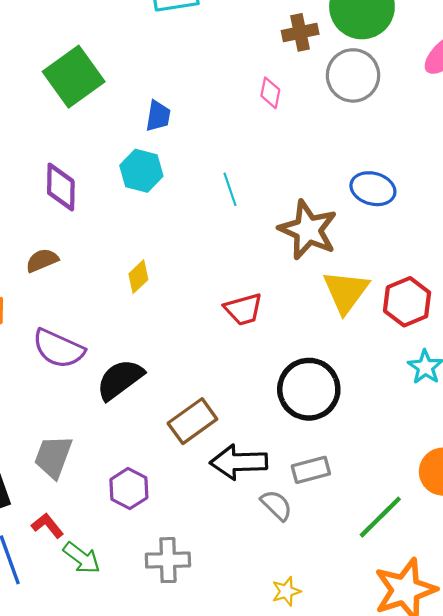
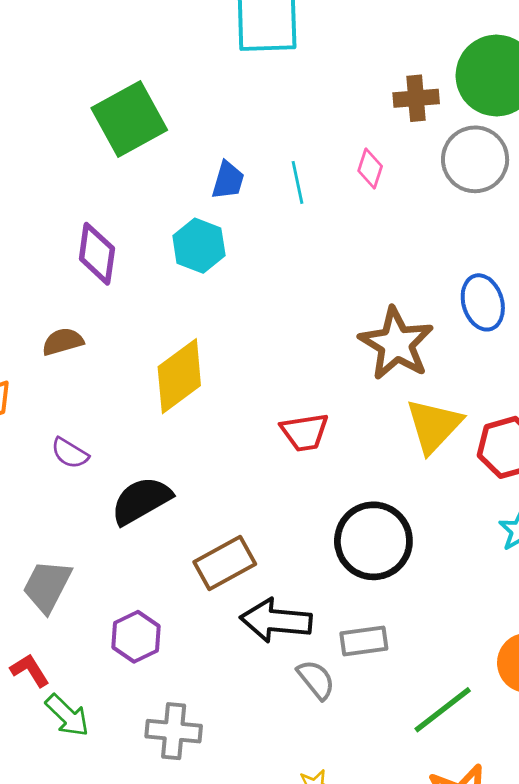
cyan line: (230, 189) -> (297, 182), moved
blue ellipse: (373, 189) -> (483, 302), turned 51
yellow diamond: (138, 277) -> (179, 376), size x1.8
purple semicircle: (58, 349) -> (70, 453), size x0.6

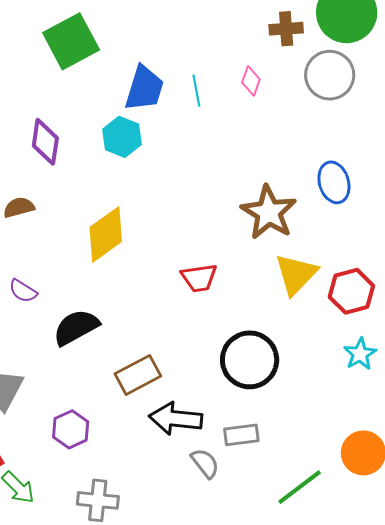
blue trapezoid: (228, 180) -> (144, 88), size x1.6

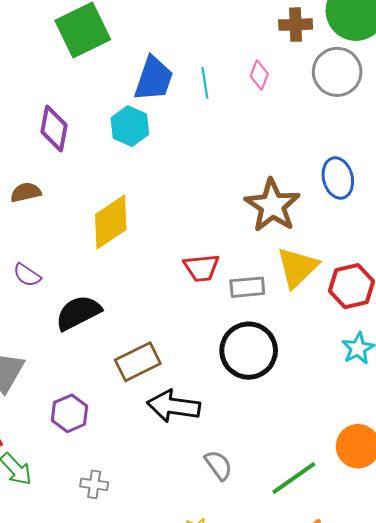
gray rectangle: (241, 435) -> (247, 287), moved
gray semicircle: (205, 463) -> (218, 465), moved
gray cross: (98, 500) -> (94, 484), size x0.7

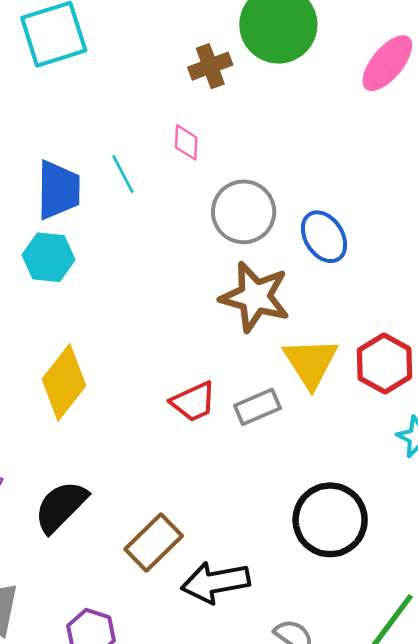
gray circle: (337, 72) -> (244, 212), moved
black circle: (249, 351) -> (330, 520), moved

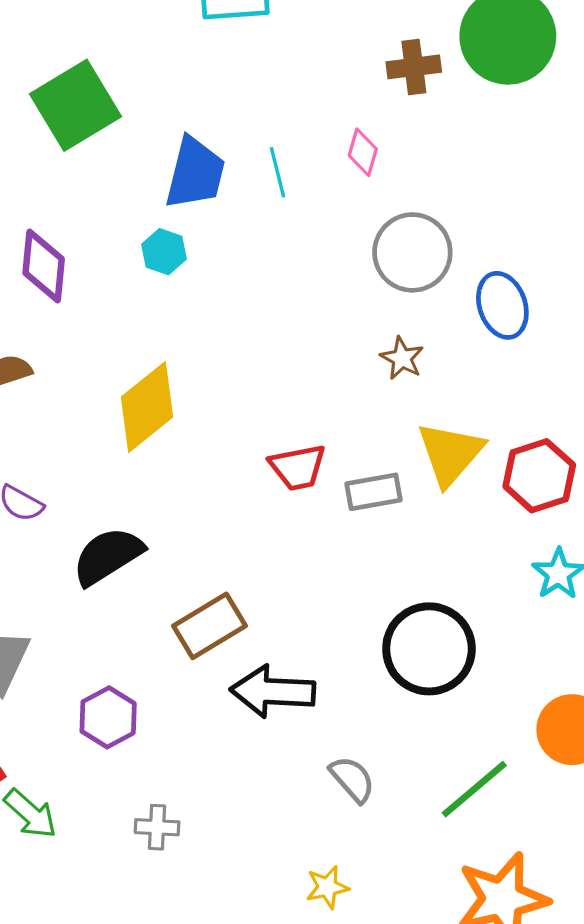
cyan hexagon: (49, 257) -> (164, 252), size x0.7
brown star: (255, 297) -> (402, 358), size x0.5

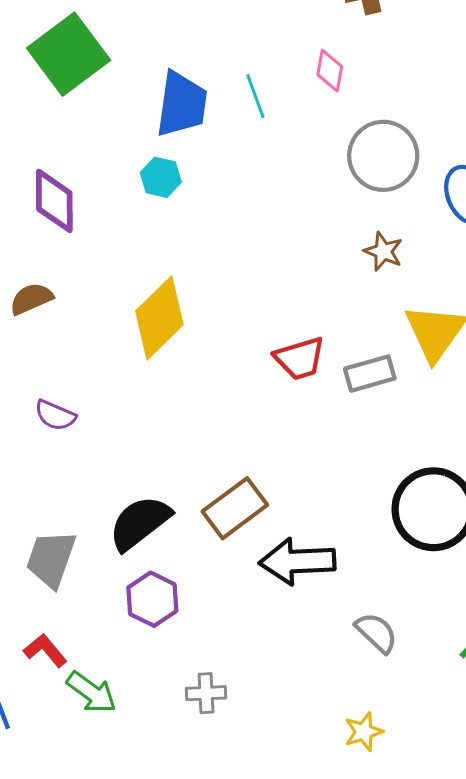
black semicircle: (108, 556) -> (140, 523), moved

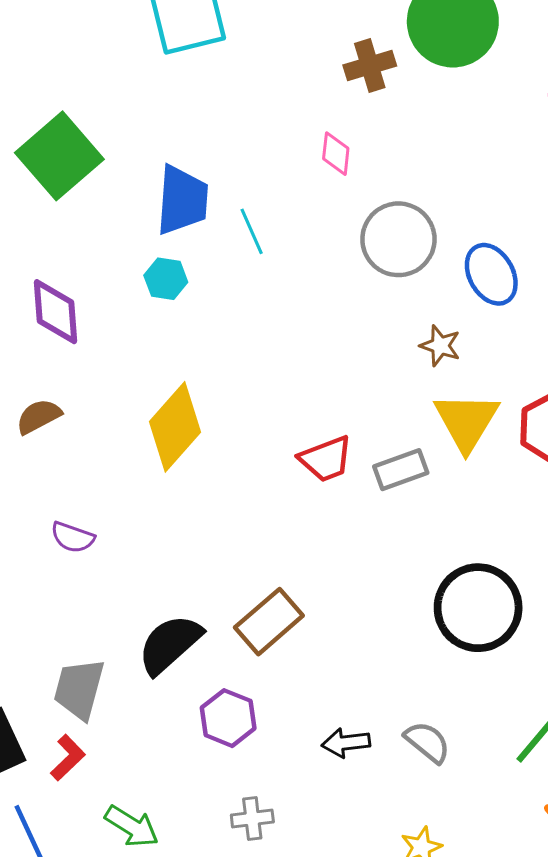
cyan line: (255, 96) -> (252, 231), moved
brown star: (383, 251) -> (440, 346), moved
black arrow: (297, 561) -> (346, 743), moved, size x0.6
purple hexagon: (152, 599) -> (228, 718), moved
red L-shape: (45, 650) -> (68, 758), moved, turned 90

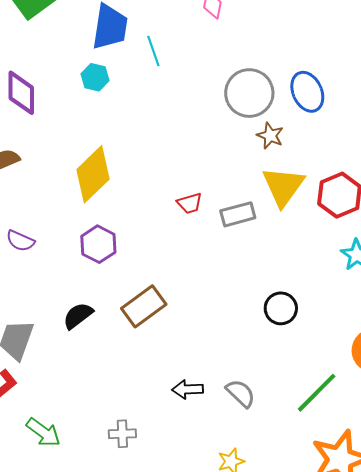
gray circle: (398, 239) -> (249, 93), moved
red trapezoid: (326, 459) -> (190, 203), size x0.7
black circle: (478, 608) -> (281, 308), size x0.6
black semicircle: (170, 644) -> (78, 316), size x0.7
purple hexagon: (228, 718) -> (98, 244), moved

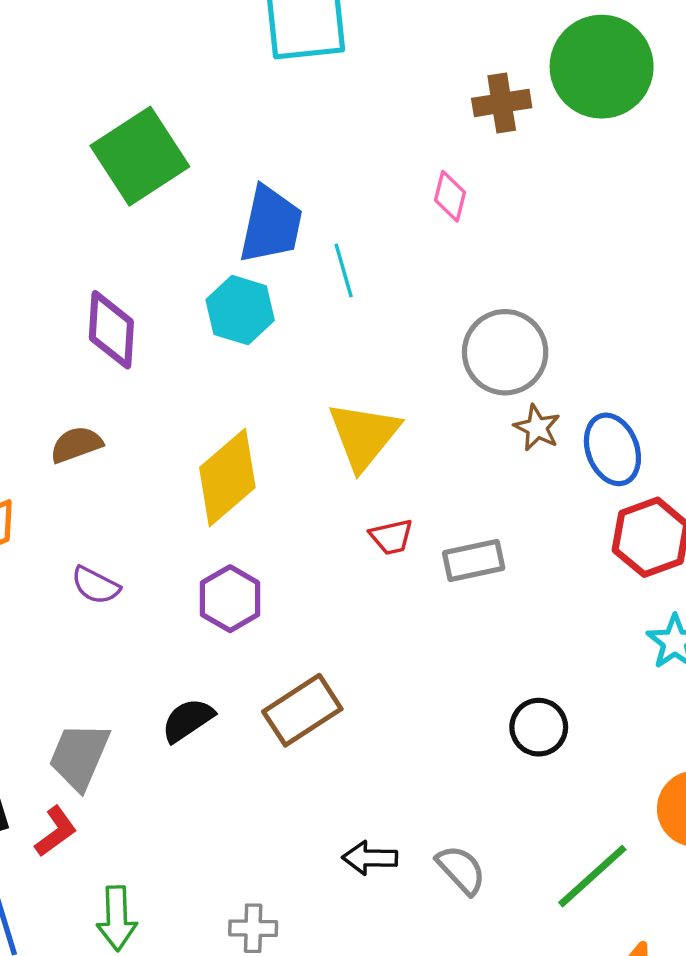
cyan hexagon: (95, 77) -> (240, 310), size x1.4
blue ellipse: (307, 92) -> (612, 449), moved
yellow triangle: (283, 186) -> (364, 436), moved
green arrow: (43, 432) -> (117, 918), turned 48

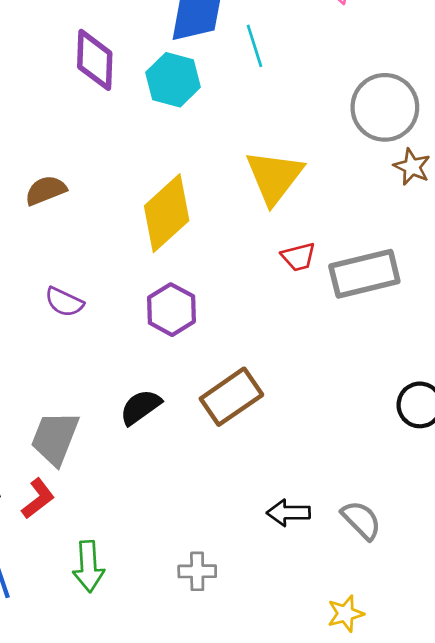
purple diamond: (111, 330) -> (95, 60), moved
gray rectangle: (474, 560) -> (364, 274), size x1.4

